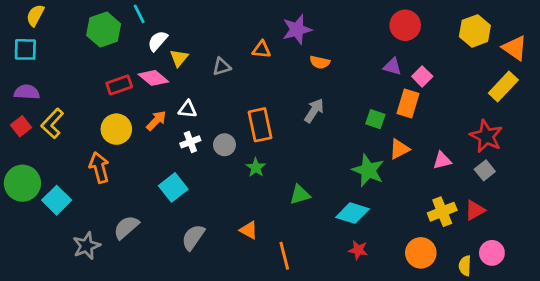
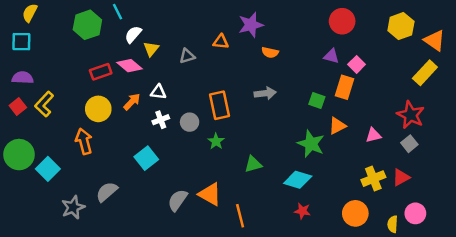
gray arrow: (314, 111) -> (265, 93), turned 50
orange triangle: (249, 230) -> (210, 194), size x1.5
gray semicircle: (193, 237) -> (178, 200), moved

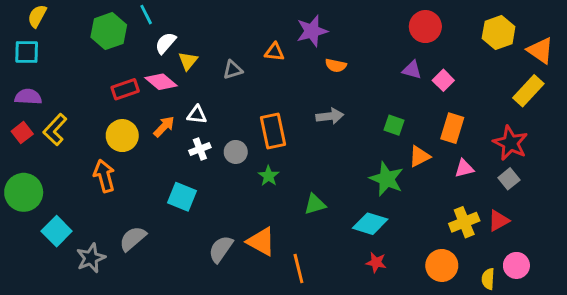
orange rectangle: (345, 87) -> (452, 128), moved
cyan square: (146, 158) -> (182, 197), turned -30
cyan square: (48, 169) -> (57, 231), moved

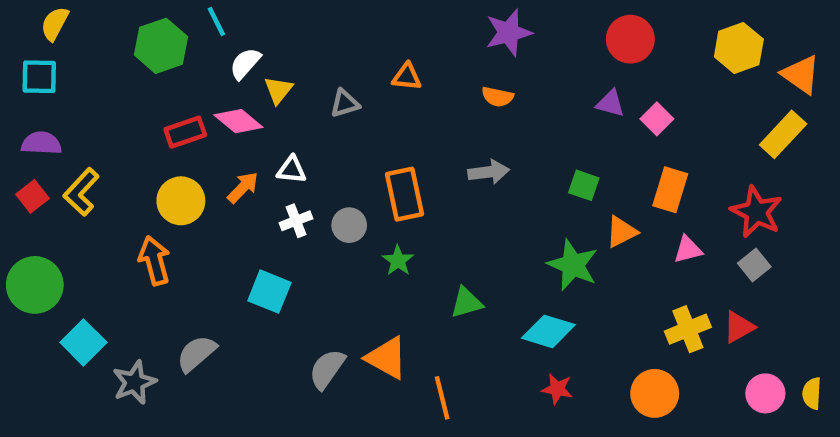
purple star: (312, 31) -> (509, 33), moved
yellow semicircle: (488, 279) -> (812, 393), moved

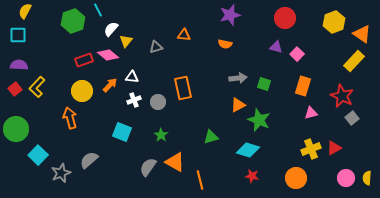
gray arrow: (489, 172) -> (238, 78), moved
orange triangle: (621, 232) -> (238, 105), moved
green star: (398, 261) -> (161, 135), moved
gray square: (754, 265) -> (352, 118), moved

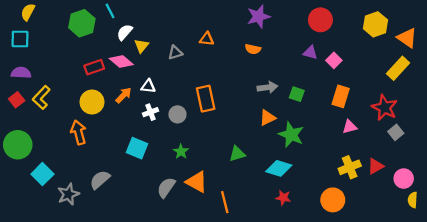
pink circle: (346, 178) -> (404, 179), moved

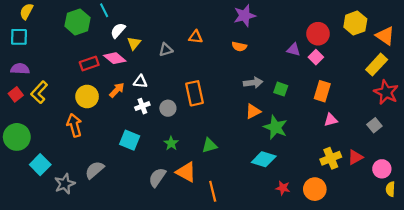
red circle: (320, 20) -> (318, 34), moved
red star: (385, 108) -> (386, 92), moved
green triangle: (237, 154) -> (209, 145), moved
red star: (283, 198) -> (283, 188), moved

